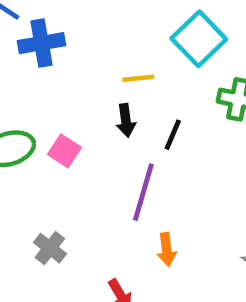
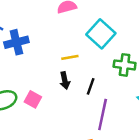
purple line: (143, 192) -> (103, 114), moved

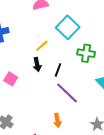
yellow line: (70, 57) -> (42, 46), turned -32
purple line: (103, 114) -> (67, 93), turned -60

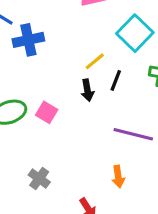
black line: (58, 70) -> (116, 80), moved
purple line: (67, 93) -> (133, 134), turned -30

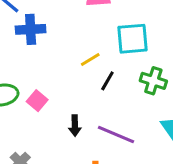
cyan square: (135, 33) -> (133, 39), turned 32
black arrow: (87, 90) -> (75, 126), moved

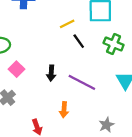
black line: (107, 81) -> (79, 41), turned -70
pink square: (37, 101) -> (16, 69), moved

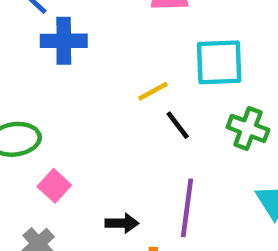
black arrow: (51, 73) -> (122, 223), moved, turned -91
purple line: (82, 82) -> (187, 208), turned 72

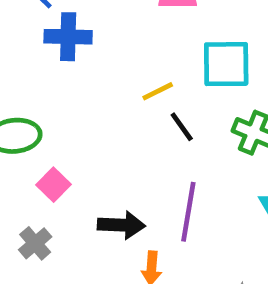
black arrow: (122, 223) -> (121, 225), size x1.4

